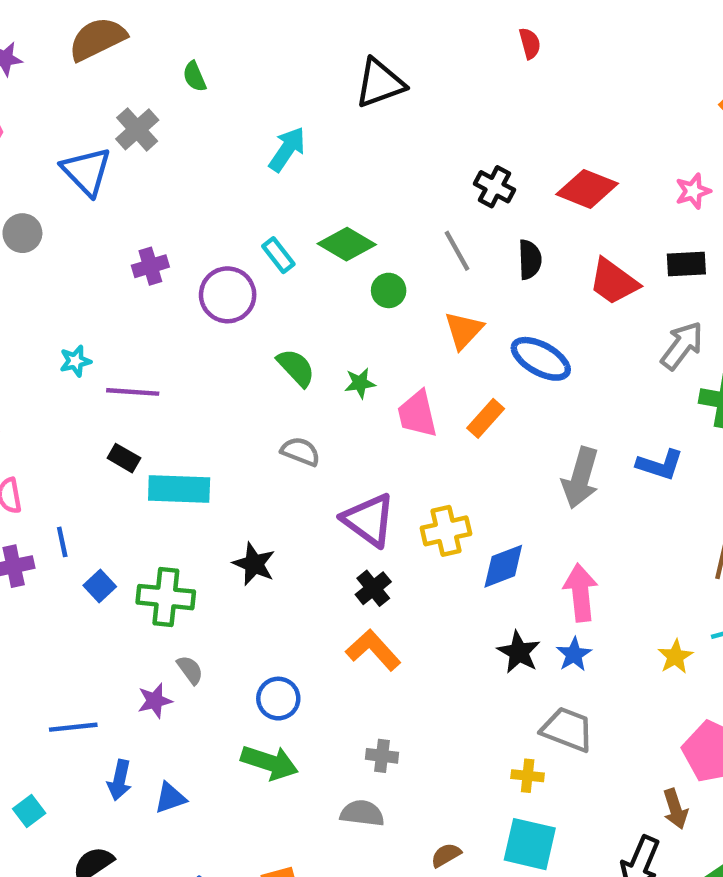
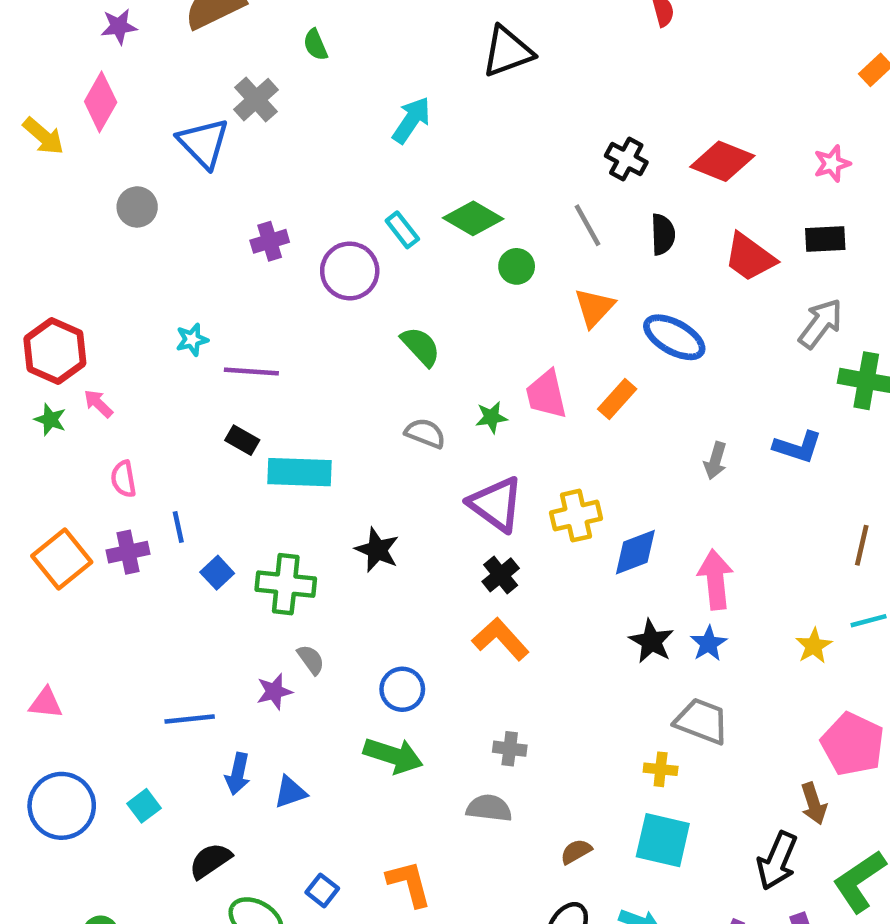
green star: (360, 383) -> (491, 417), moved
gray arrow: (581, 478) -> (715, 461), size x0.6

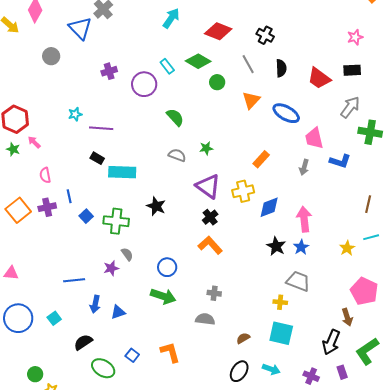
red diamond: (722, 161) -> (218, 31), moved
pink trapezoid: (546, 394) -> (314, 138), moved
orange rectangle: (617, 399) -> (261, 159), moved

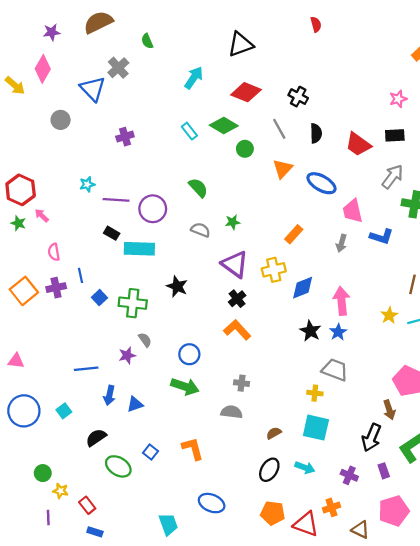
purple circle: (144, 84) -> (153, 209), moved
yellow star: (347, 248) -> (389, 315), moved

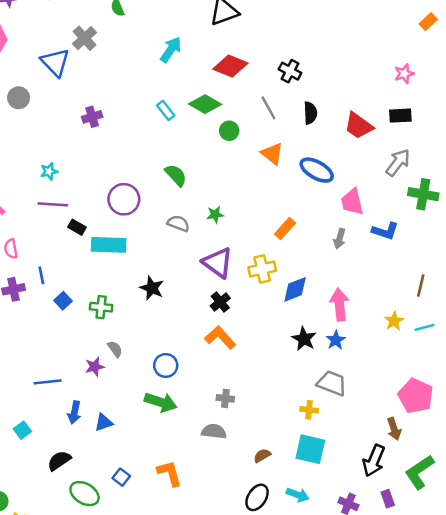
orange triangle: (283, 169) -> (272, 154), turned -35
purple line: (116, 200) -> (53, 204), moved
green cross: (133, 303) -> (101, 307), size x0.7

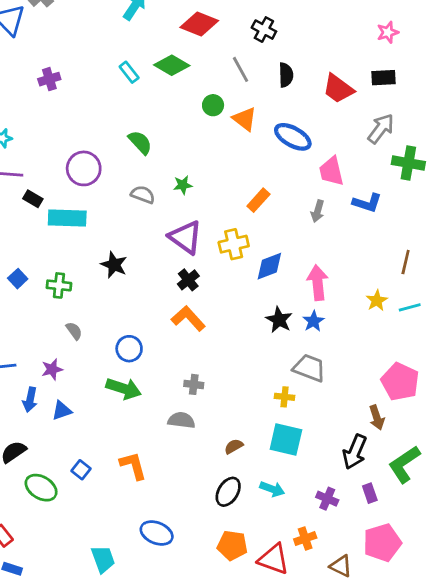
green circle: (229, 131) -> (213, 105), moved
purple star: (95, 367) -> (52, 369), moved

